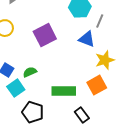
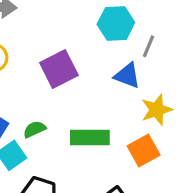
green rectangle: (64, 91) -> (90, 137), moved

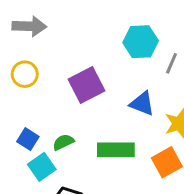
blue triangle: (127, 76) -> (142, 104), moved

